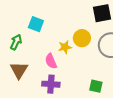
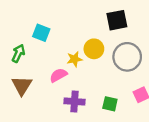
pink semicircle: (51, 61) -> (58, 75), turned 84
purple cross: (51, 84) -> (74, 102), moved

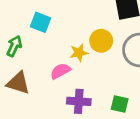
brown triangle: (22, 85) -> (18, 83), turned -45

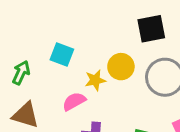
cyan square: (41, 22) -> (62, 54), moved

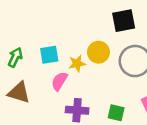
cyan square: (62, 54) -> (49, 55), moved, turned -30
pink semicircle: (74, 101) -> (59, 81), turned -30

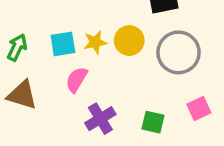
yellow star: (77, 64) -> (95, 42), moved
purple cross: (77, 110) -> (100, 119), turned -35

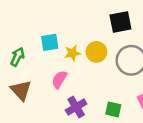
cyan square: (63, 44) -> (50, 42), moved
brown triangle: (22, 95) -> (21, 90), turned 30

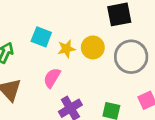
cyan square: (50, 42) -> (41, 37), turned 30

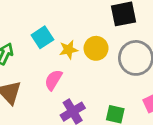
cyan square: (41, 37) -> (42, 37), turned 36

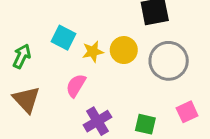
cyan square: (42, 37) -> (63, 38), turned -30

